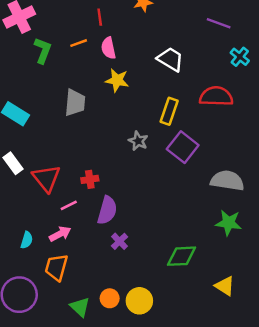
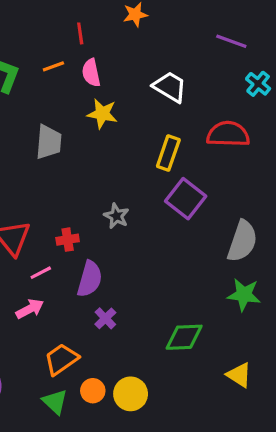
gray star: (138, 141) -> (116, 216), moved
gray semicircle: (227, 181) -> (242, 241), turned 100
orange trapezoid: (56, 267) -> (61, 359), moved, turned 40

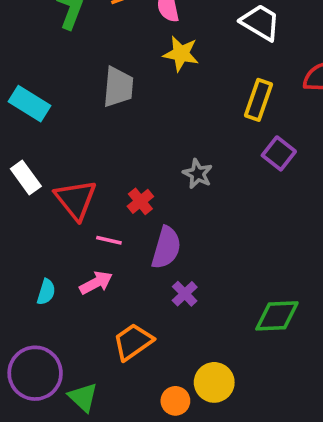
purple square: (186, 199) -> (279, 153), size x0.7
red cross: (68, 240) -> (140, 201), turned -30
pink line: (41, 273) -> (109, 240), turned 40
orange circle: (93, 391) -> (175, 401), moved
green triangle: (55, 402) -> (83, 397), moved

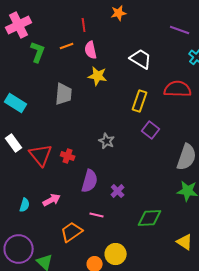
red cross: (140, 201) -> (68, 156), moved, turned -32
pink line: (109, 240) -> (97, 215), moved
purple cross: (185, 294) -> (118, 191), moved

